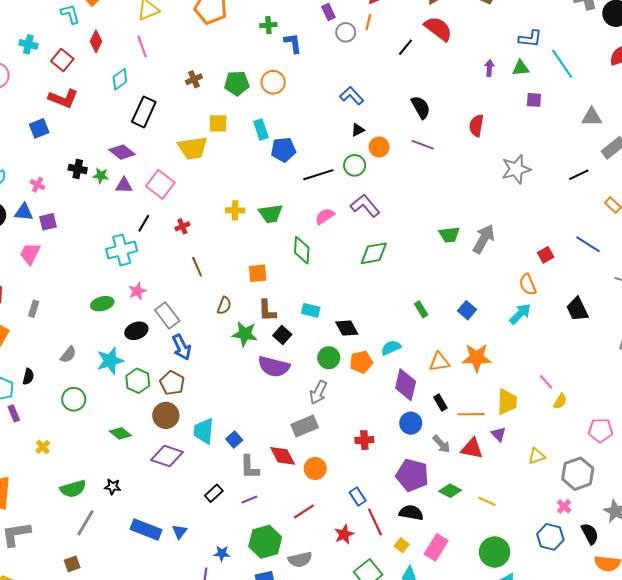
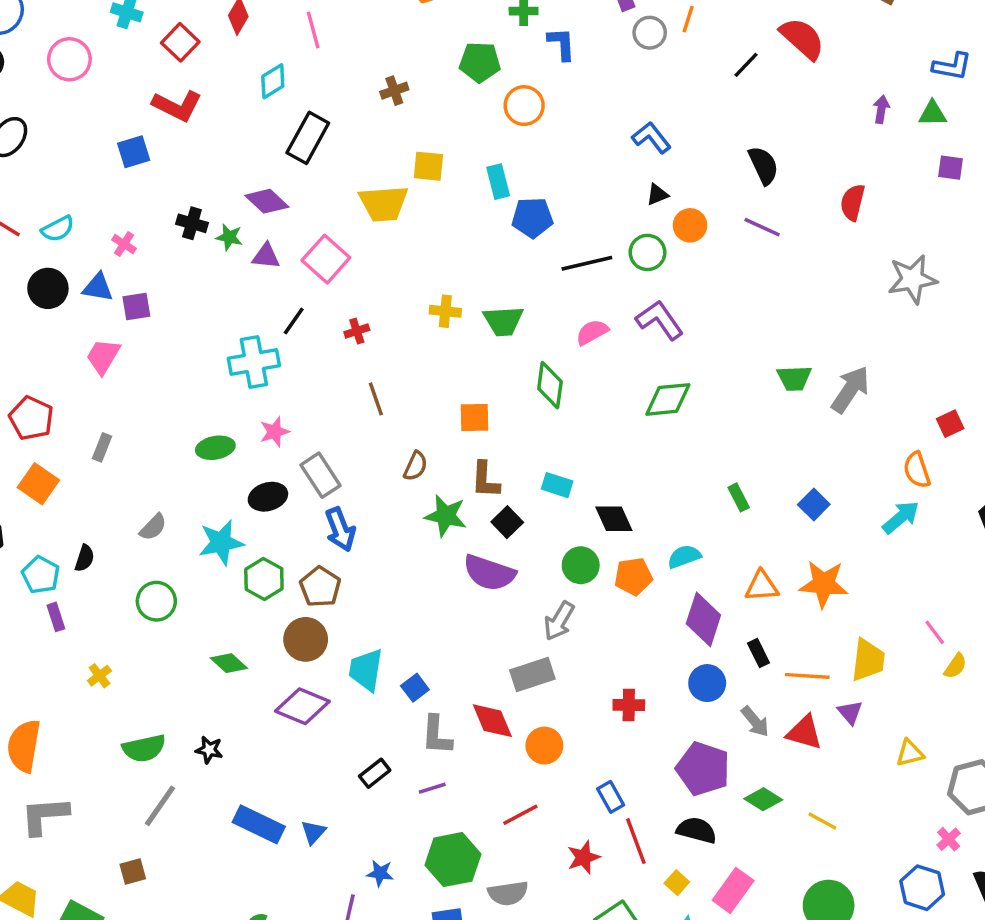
green pentagon: (237, 83) -> (480, 62), moved

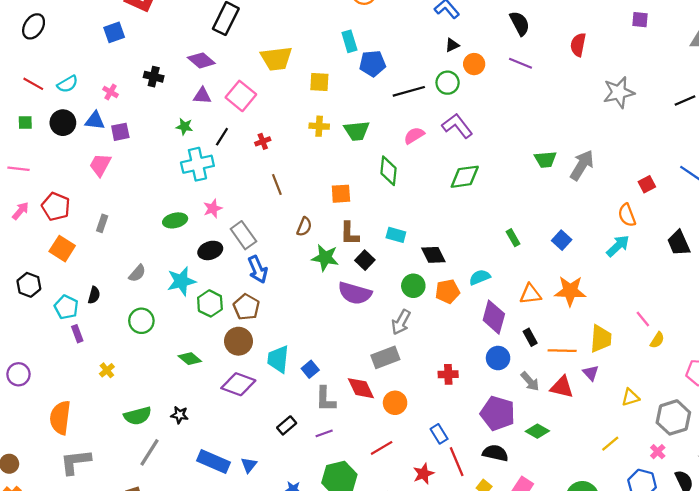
yellow square: (428, 166) -> (319, 82), moved
green star: (229, 237) -> (184, 127), moved
yellow line: (822, 821) -> (610, 444), moved, turned -66

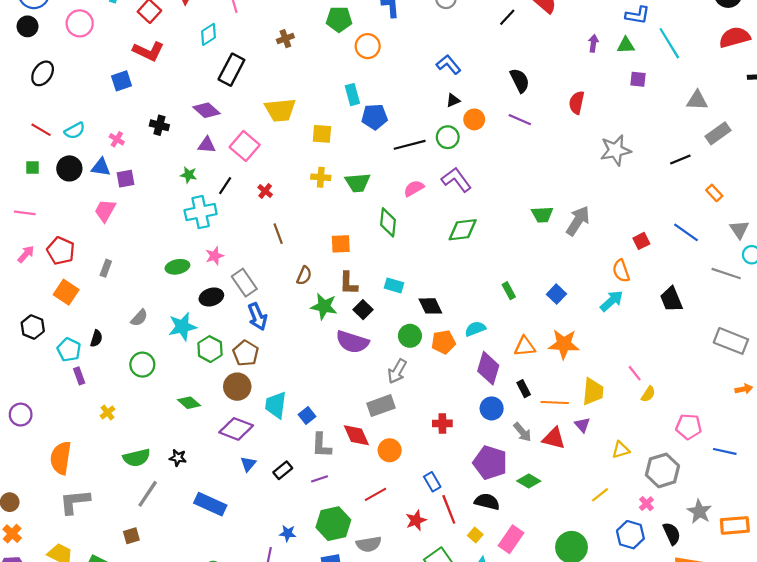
red cross: (263, 141) -> (265, 191), turned -32
blue triangle: (249, 465) -> (248, 464), moved

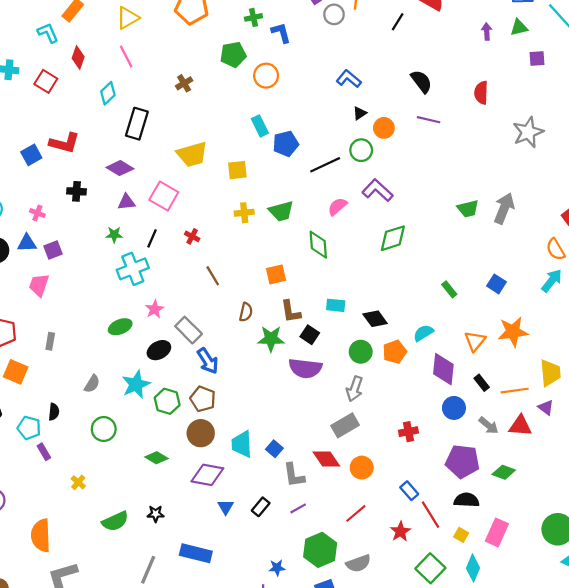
red L-shape: (148, 51) -> (64, 143), moved
orange triangle: (525, 346) -> (475, 341), turned -35
gray line: (148, 494) -> (148, 570), moved

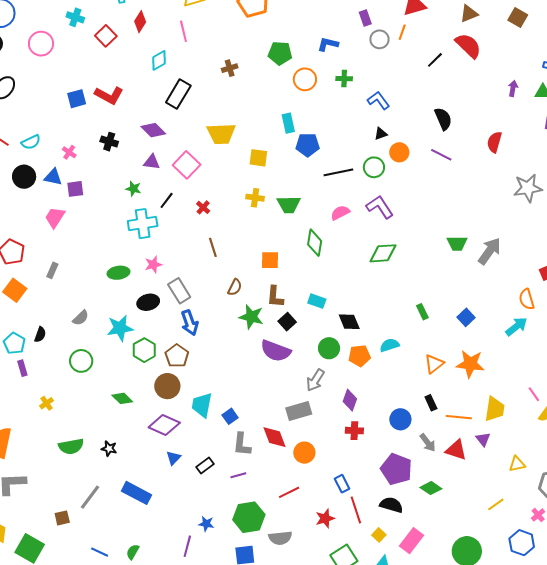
green cross: (253, 17) -> (344, 79), moved
blue L-shape: (281, 33) -> (328, 44), turned -75
purple diamond: (443, 369) -> (350, 400), moved, size x0.7

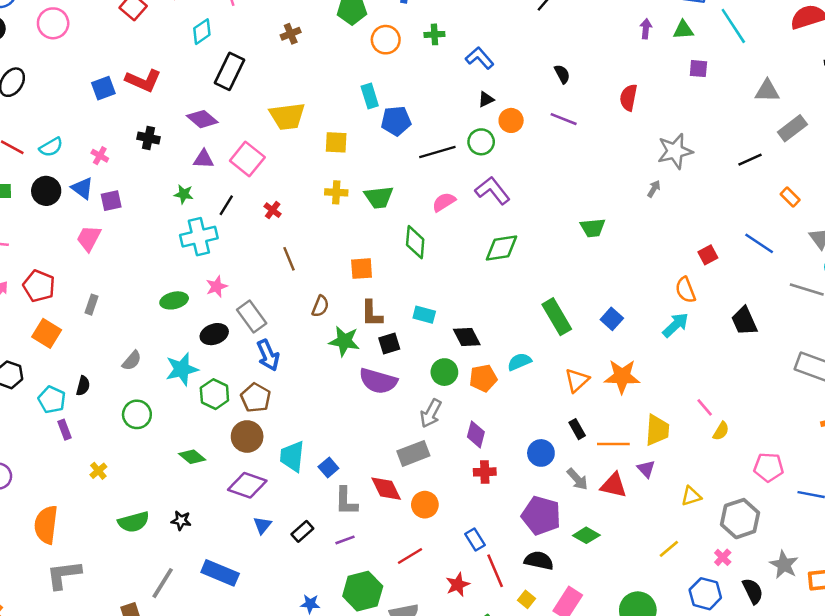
black semicircle: (443, 119) -> (562, 74), size x0.7
blue triangle: (53, 177) -> (82, 188), turned 30
gray arrow: (490, 251) -> (654, 189), moved, size x0.5
green rectangle: (422, 312) -> (557, 317), size x1.8
black square: (287, 322) -> (389, 343), turned 30

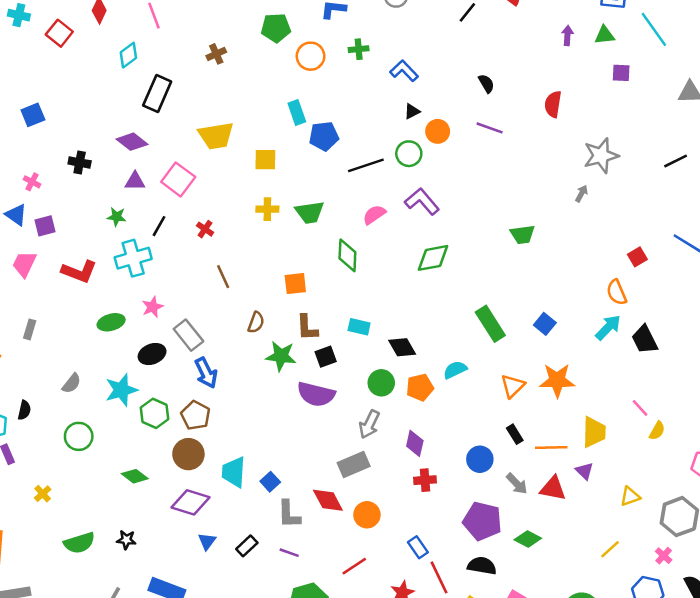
red L-shape: (143, 81) -> (79, 272), moved
black trapezoid: (744, 321) -> (645, 340), moved
purple line: (345, 540) -> (289, 553), turned 42

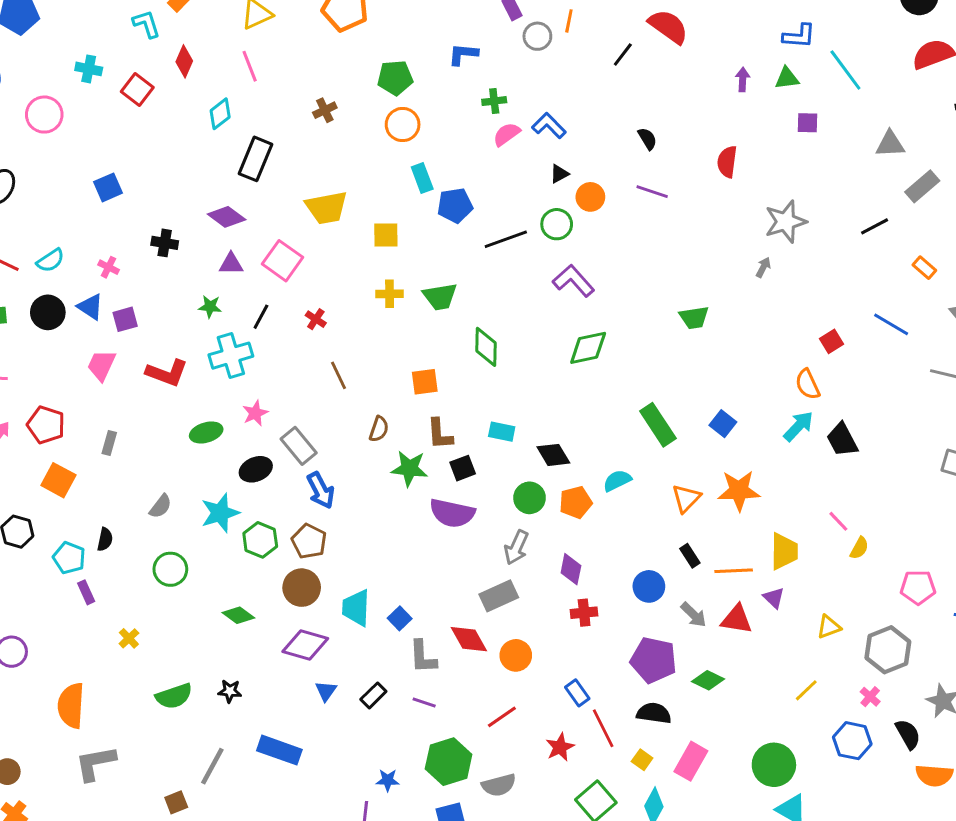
orange circle: (311, 56) -> (403, 125), moved
pink semicircle: (374, 215) -> (507, 134), moved

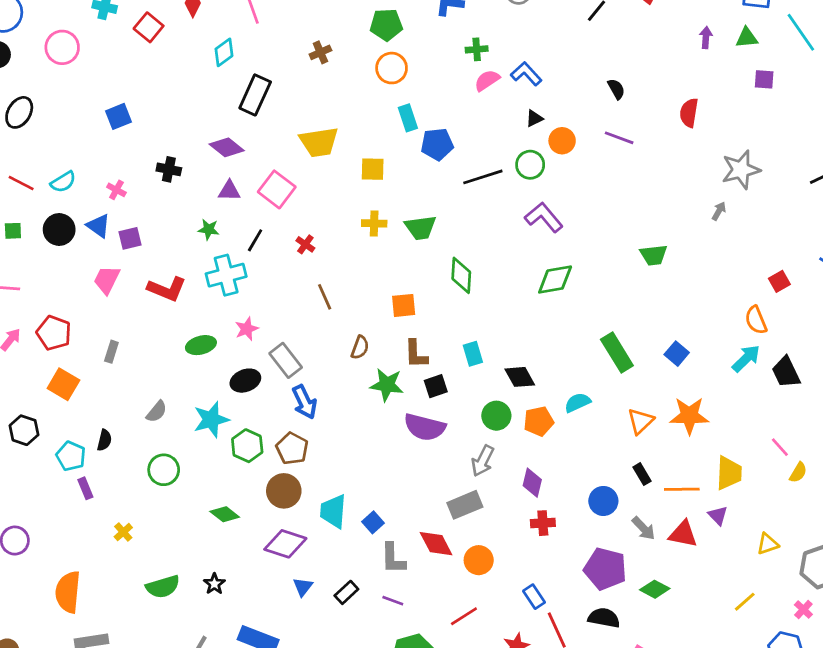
cyan rectangle: (502, 432) -> (473, 354), turned 60
black star: (230, 691) -> (214, 584), turned 30

